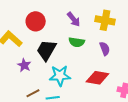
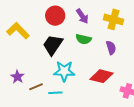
red circle: (36, 21) -> (55, 16), moved
purple star: (24, 65) -> (17, 77), moved

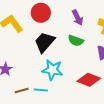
red circle: (55, 16) -> (41, 13), moved
brown line: (36, 87) -> (22, 91), moved

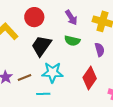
red diamond: (89, 80) -> (90, 78), turned -70
brown line: (22, 91) -> (25, 78), moved

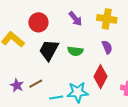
green semicircle: (72, 41) -> (75, 51), moved
cyan star: (52, 72) -> (78, 92), moved

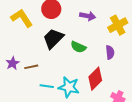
purple arrow: (75, 19) -> (88, 16), turned -56
yellow cross: (107, 19) -> (118, 25), turned 36

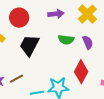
green semicircle: (78, 47) -> (66, 40), moved

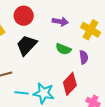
yellow cross: (87, 14) -> (91, 30), turned -30

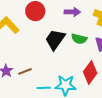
black trapezoid: (27, 45) -> (55, 40), moved

